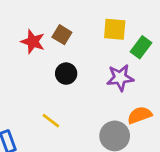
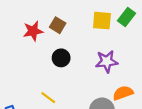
red star: (33, 42) -> (33, 31), turned -30
green rectangle: (141, 47) -> (126, 17), moved

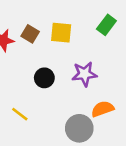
yellow square: (102, 21) -> (61, 33), moved
black circle: (61, 58) -> (44, 78), moved

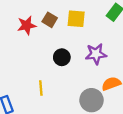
yellow line: (20, 114) -> (41, 88), turned 48

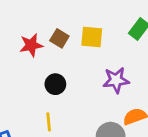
black circle: (62, 57) -> (55, 84), moved

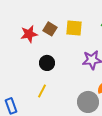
yellow line: (49, 122) -> (42, 91), turned 32

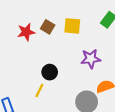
black circle: (47, 63) -> (50, 72), moved

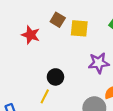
brown square: (48, 27) -> (58, 20), moved
red star: (26, 32) -> (31, 35), turned 30

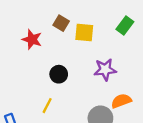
black circle: (55, 77) -> (59, 74), moved

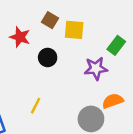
green rectangle: (125, 26) -> (116, 45), moved
black circle: (59, 74) -> (48, 57), moved

